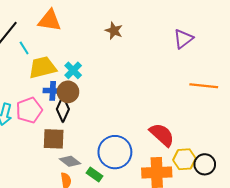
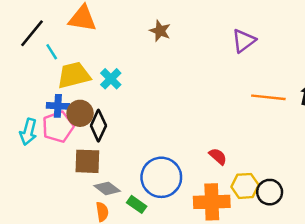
blue cross: (53, 91) -> (58, 106), moved
brown circle: (68, 92) -> (80, 113), moved
red semicircle: (162, 135) -> (218, 156), size x0.6

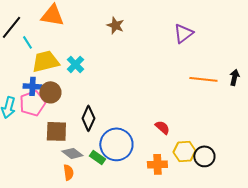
black diamond: (98, 126) -> (88, 118), moved
orange cross: (212, 202) -> (157, 164), size x0.7
green rectangle: (137, 204) -> (97, 157), moved

